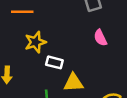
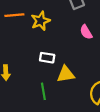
yellow star: (35, 42) -> (41, 21), moved

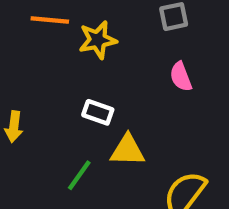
green line: (43, 91) -> (79, 175), turned 35

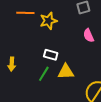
green line: (79, 175) -> (44, 74), moved

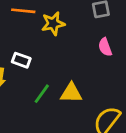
white rectangle: (51, 55) -> (21, 60), moved

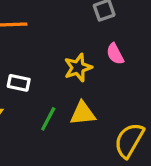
yellow star: (53, 24) -> (78, 68), moved

